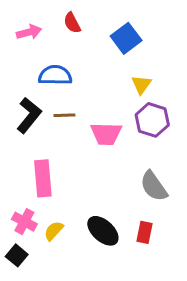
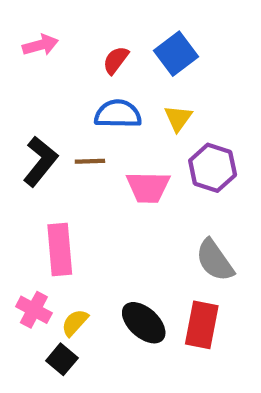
red semicircle: (72, 23) -> (116, 60), moved, turned 65
blue semicircle: (55, 75) -> (118, 114), moved
yellow triangle: (141, 85) -> (178, 118), moved
red rectangle: (145, 232) -> (202, 325), size x1.5
black square: (17, 255) -> (62, 359), moved

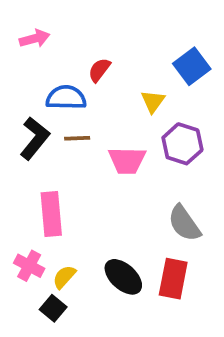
blue square: (176, 54) -> (192, 66), moved
red semicircle: (116, 60) -> (99, 70), moved
blue semicircle: (118, 114) -> (66, 98), moved

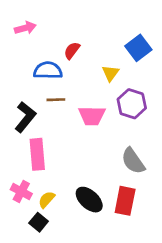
black L-shape: (35, 138) -> (25, 117), moved

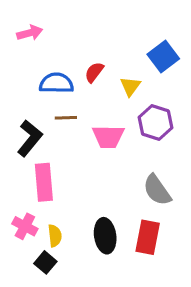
red semicircle: (72, 50) -> (94, 72), moved
yellow semicircle: (47, 200) -> (55, 236), turned 132
black ellipse: (89, 200) -> (105, 236), turned 40

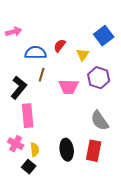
pink arrow: (30, 33) -> (14, 32), moved
brown line: (66, 118) -> (42, 75), turned -72

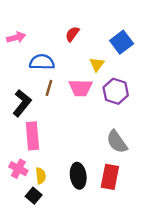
red semicircle: (60, 46) -> (72, 34), moved
pink trapezoid: (69, 87) -> (81, 88), moved

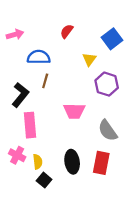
pink trapezoid: (81, 88) -> (74, 111), moved
black square: (34, 196) -> (44, 180), moved

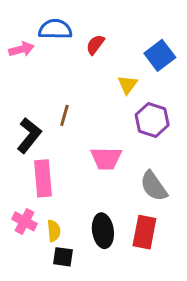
blue semicircle: (39, 57) -> (55, 29), moved
black square: (44, 180) -> (63, 257), turned -32

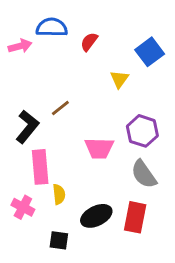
brown line: (64, 115) -> (60, 108), turned 36
purple hexagon: (152, 120) -> (142, 131), moved
yellow semicircle: (54, 231) -> (59, 194), moved
black ellipse: (103, 231) -> (96, 216), turned 72

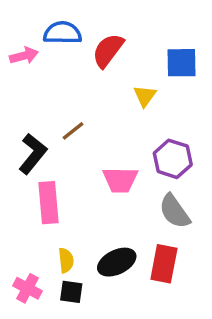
red semicircle: (89, 42) -> (108, 50), size x1.5
blue square: (150, 52) -> (181, 63), turned 36
yellow semicircle: (59, 194) -> (66, 260), moved
pink cross: (23, 207) -> (27, 288), moved

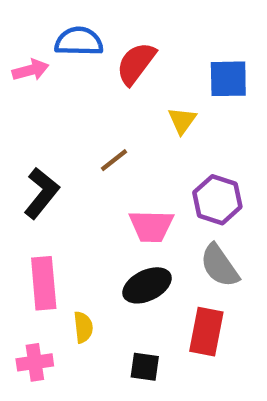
brown line: (73, 131) -> (114, 160), moved
pink rectangle: (48, 203) -> (44, 283), moved
black ellipse: (117, 262) -> (147, 285), moved
pink cross: (27, 288) -> (35, 362), turned -36
black square: (71, 292) -> (145, 367), moved

